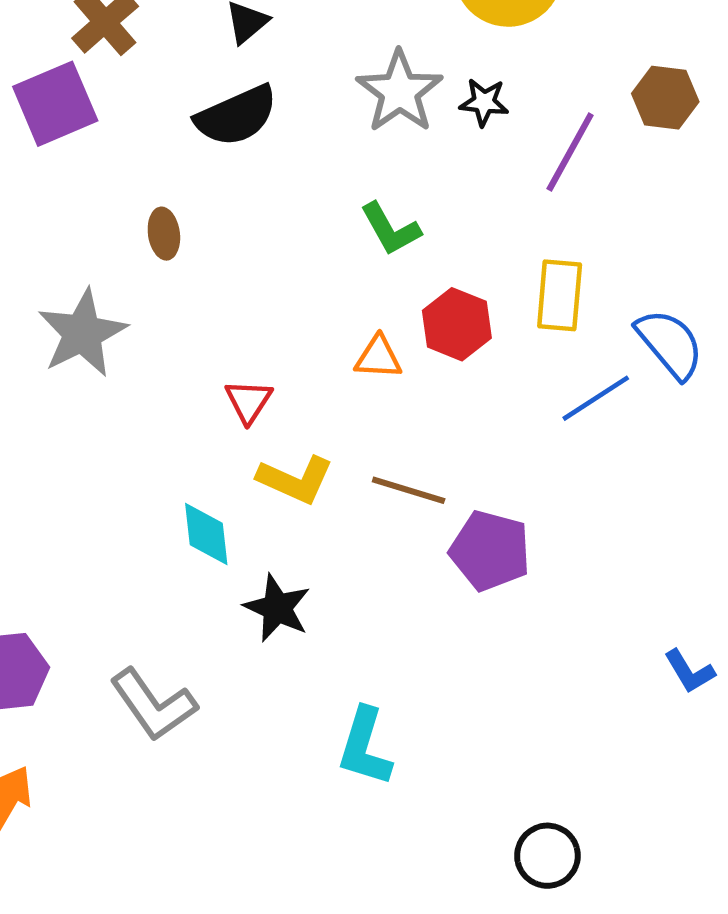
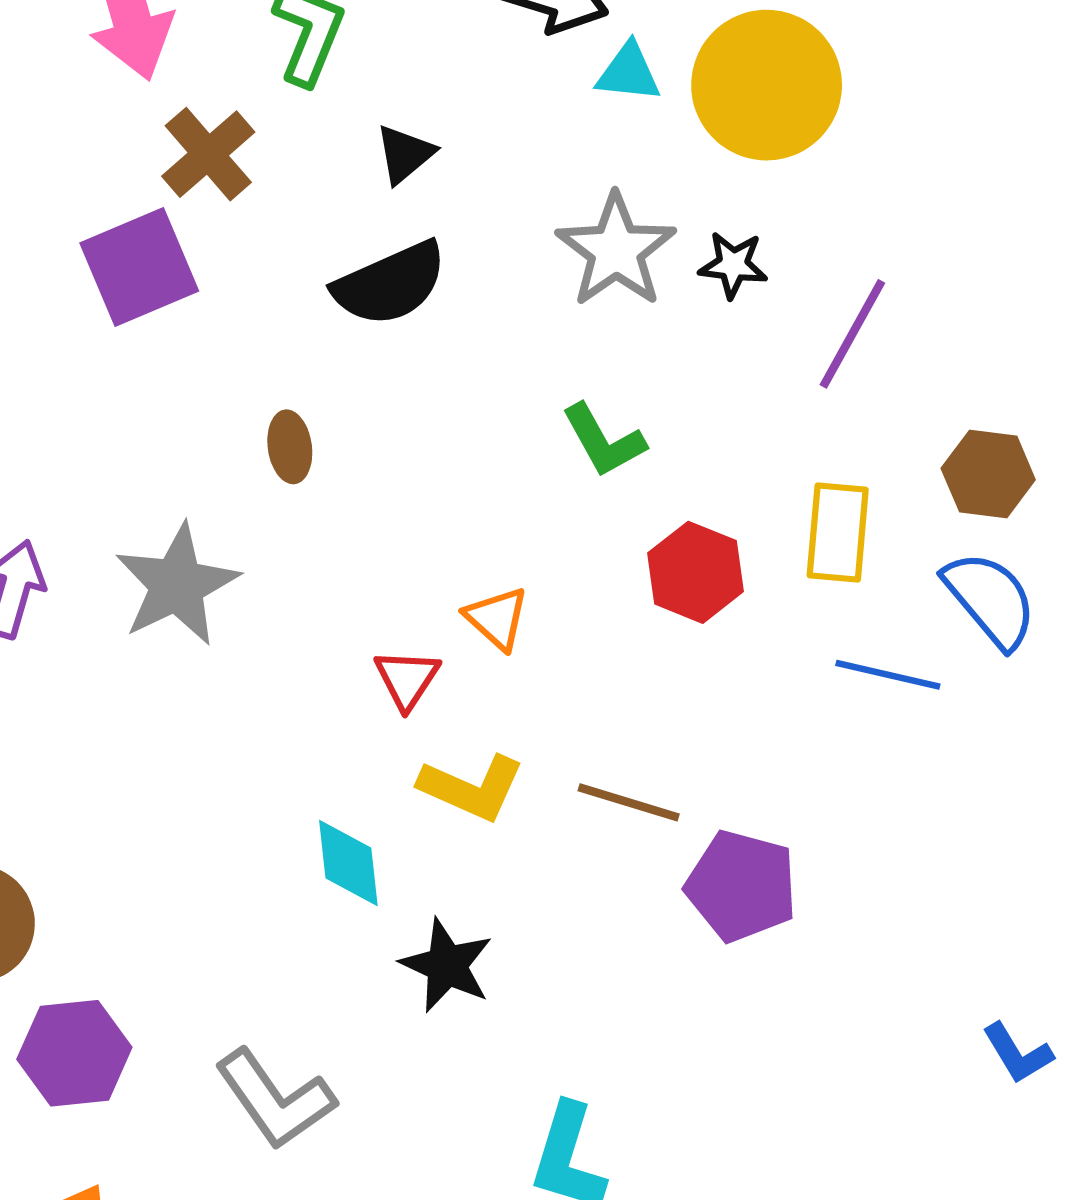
brown hexagon: (665, 98) -> (988, 474), moved
orange triangle: (378, 357) -> (497, 618), moved, turned 39
blue line: (596, 398) -> (888, 675), turned 46

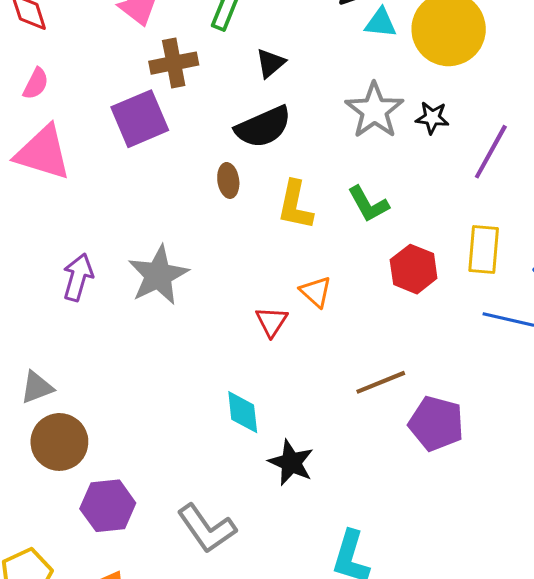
brown cross: (208, 154) -> (174, 63), turned 30
brown ellipse: (290, 447) -> (228, 180), moved
yellow L-shape: (472, 788) -> (295, 205), moved, turned 78
brown line: (629, 802) -> (381, 382), turned -39

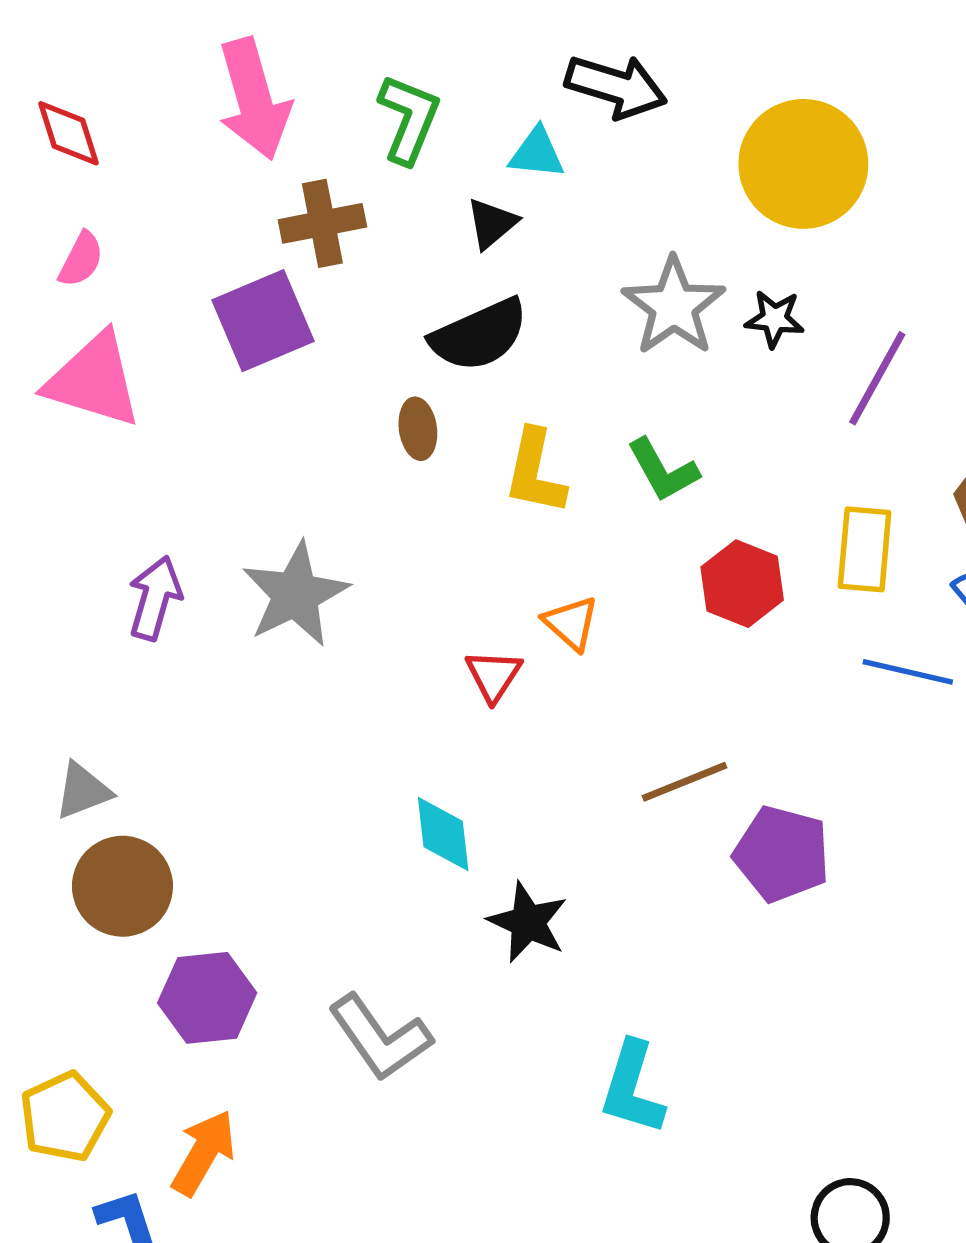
cyan triangle: (381, 23) -> (537, 153), moved

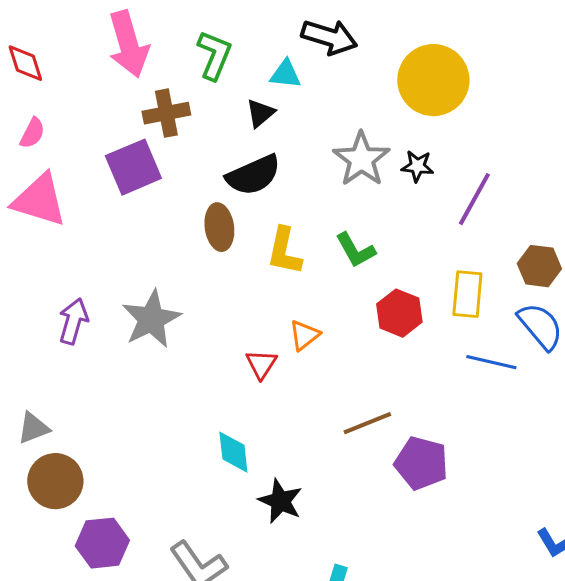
brown ellipse: (418, 429) -> (219, 227), size x1.4
orange triangle: (571, 623) -> (304, 335), turned 40

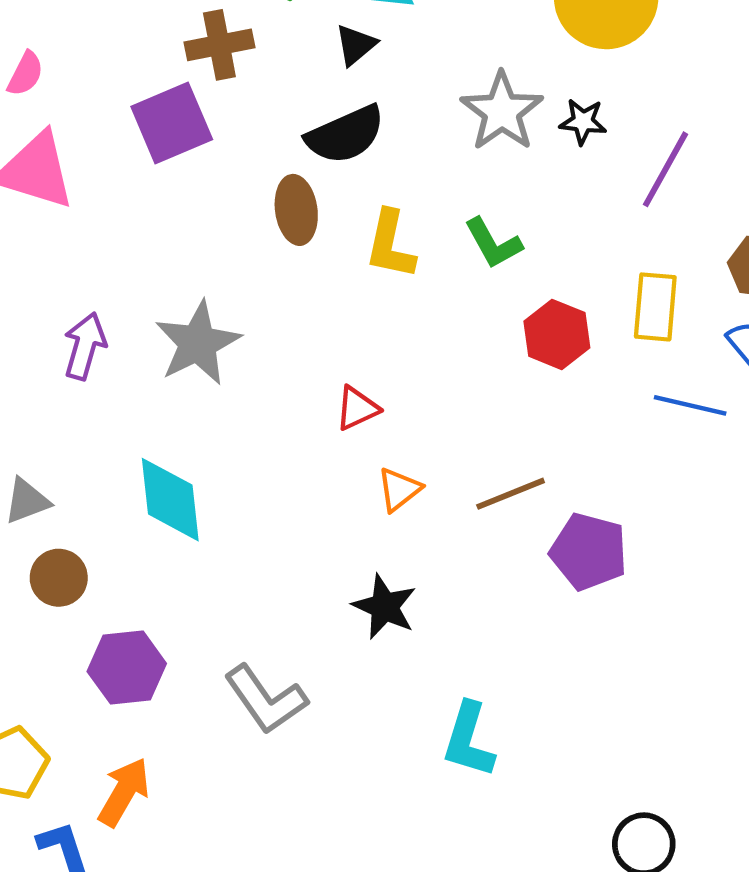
orange triangle: (304, 335) -> (399, 489), moved
red triangle: (261, 364) -> (357, 408), turned 32
cyan diamond: (233, 452) -> (170, 500), moved, size x1.4
brown circle: (55, 481) -> (59, 578), size x0.7

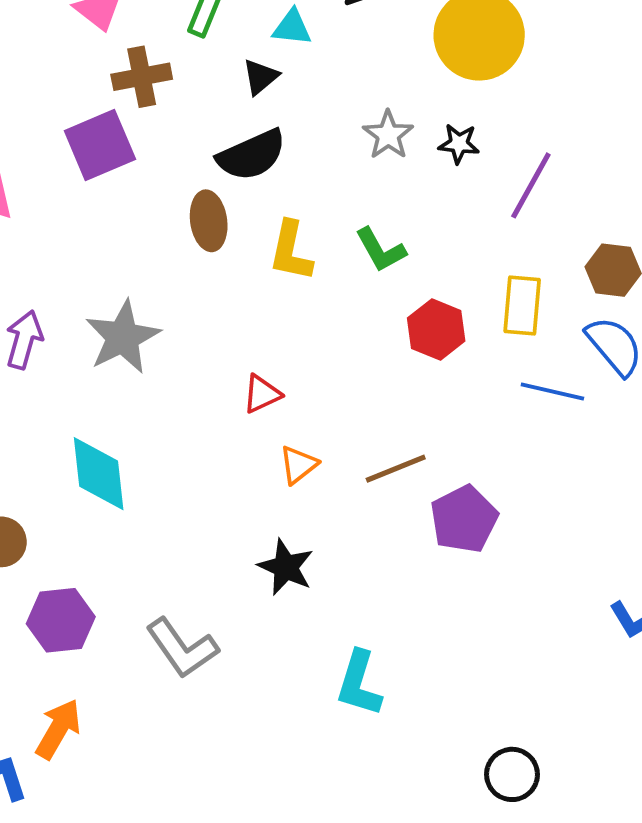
gray star: (502, 111) -> (388, 135), size x0.7
purple pentagon: (589, 552) -> (464, 519), turned 30

